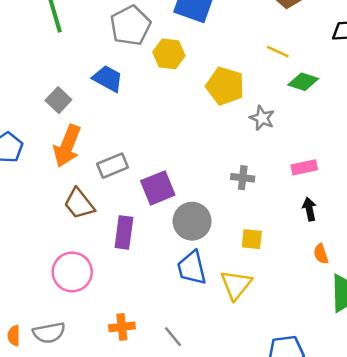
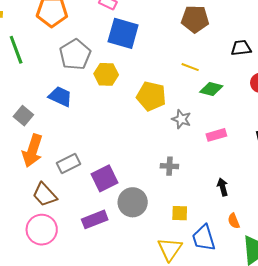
pink rectangle: (304, 167) -> (216, 135), moved
purple rectangle: (124, 232) -> (95, 219), moved, turned 65
blue trapezoid: (192, 268) -> (204, 238), moved
pink circle: (72, 272) -> (42, 230), moved

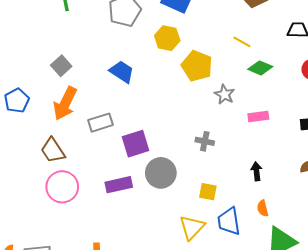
yellow hexagon: (106, 74) -> (167, 38), moved
blue trapezoid: (60, 97) -> (122, 72), moved
brown trapezoid: (45, 195) -> (53, 150), moved

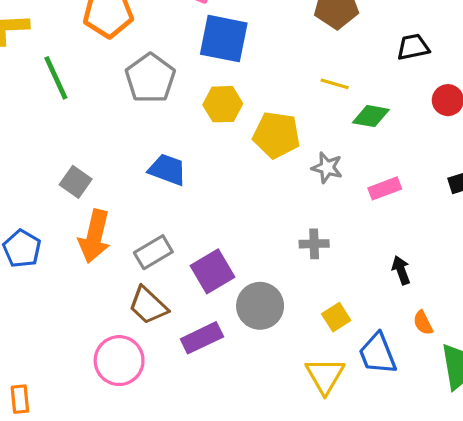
brown trapezoid: (53, 150) -> (148, 305), moved
yellow square: (208, 192) -> (336, 317), turned -30

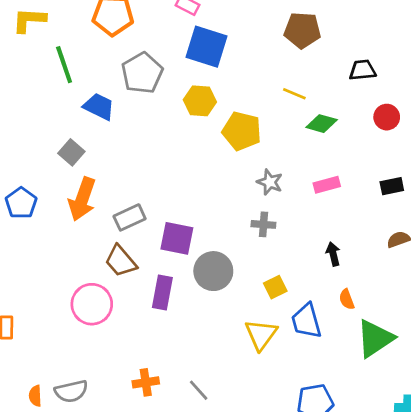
gray star: (327, 168) -> (270, 182), moved
blue trapezoid: (167, 170) -> (99, 107), moved
purple square: (212, 271) -> (177, 238), turned 36
purple rectangle: (202, 338) -> (162, 293), turned -60

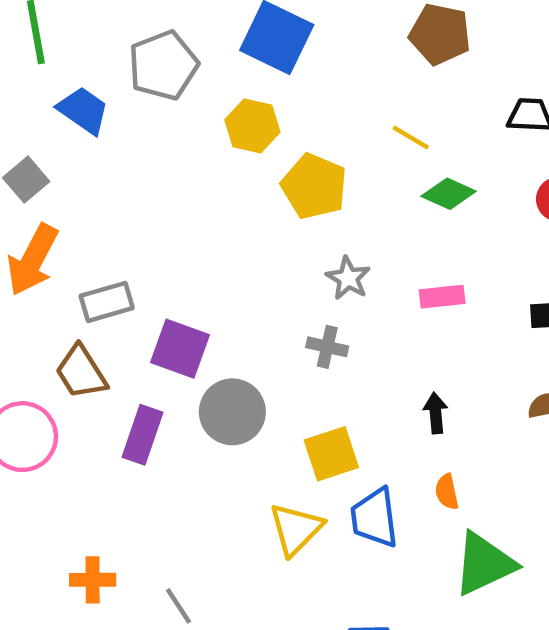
yellow square: (275, 287) -> (331, 454), size x1.4

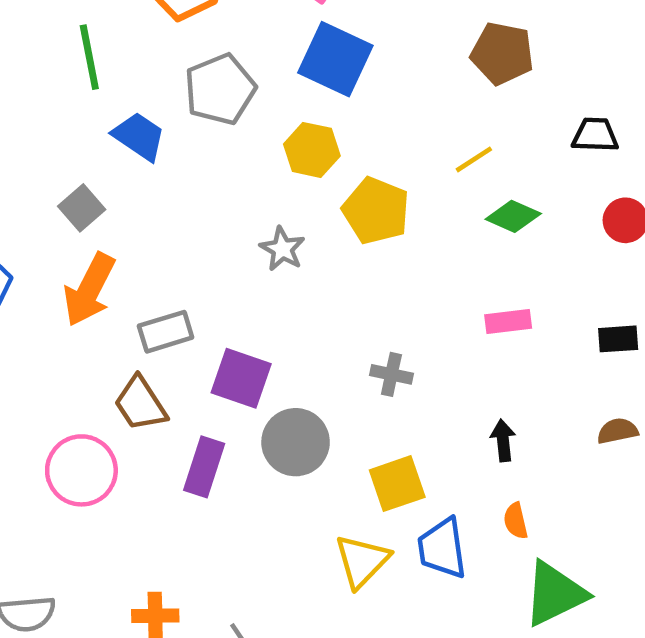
yellow line: (411, 138) -> (474, 159), turned -63
gray star: (348, 278) -> (282, 249), moved

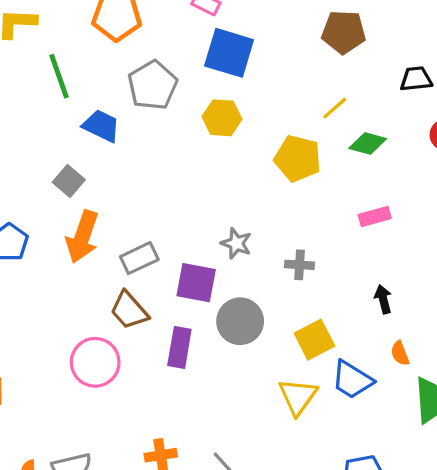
yellow pentagon: (376, 211) -> (298, 158), moved
gray star: (282, 249) -> (236, 243), moved
blue trapezoid: (442, 548) -> (352, 380), turned -42

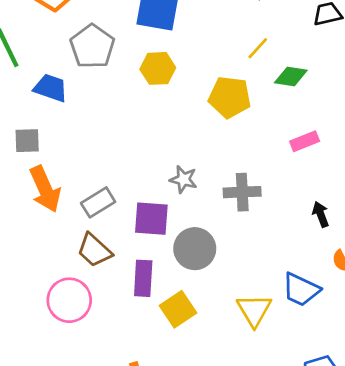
gray square: (69, 181) -> (27, 141), turned -36
orange arrow: (82, 237) -> (45, 189), turned -36
gray cross: (300, 265) -> (242, 192), size x1.4
yellow square: (314, 340) -> (178, 309), moved

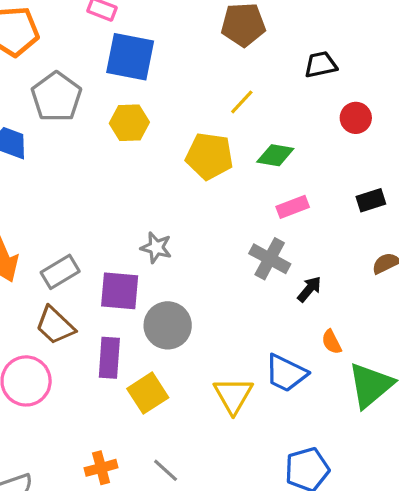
green diamond: (291, 77) -> (275, 155), moved
gray cross: (242, 192) -> (270, 259), moved, turned 30
black arrow: (321, 214) -> (309, 289), turned 60

